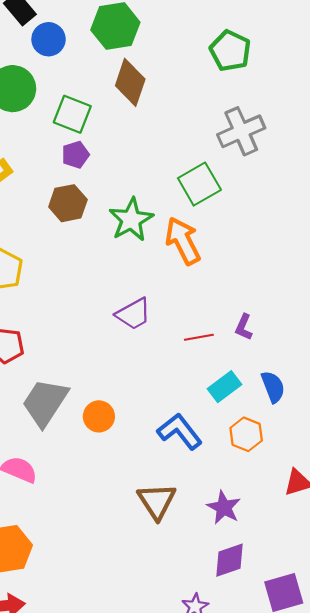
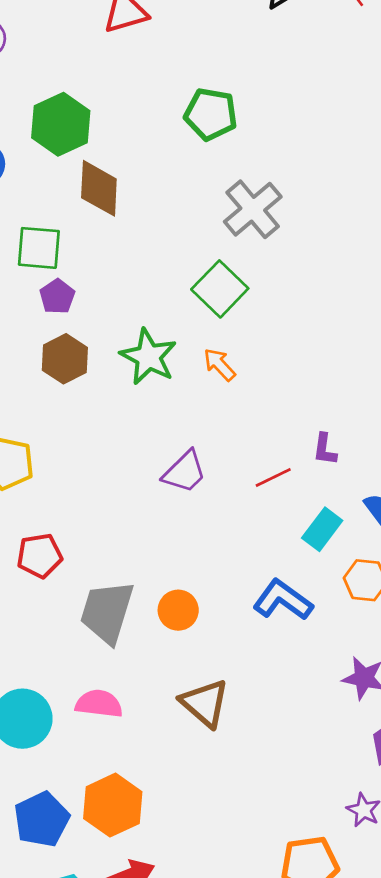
orange arrow: (183, 241) -> (219, 365), size x0.6
brown triangle: (157, 501) -> (205, 703), moved

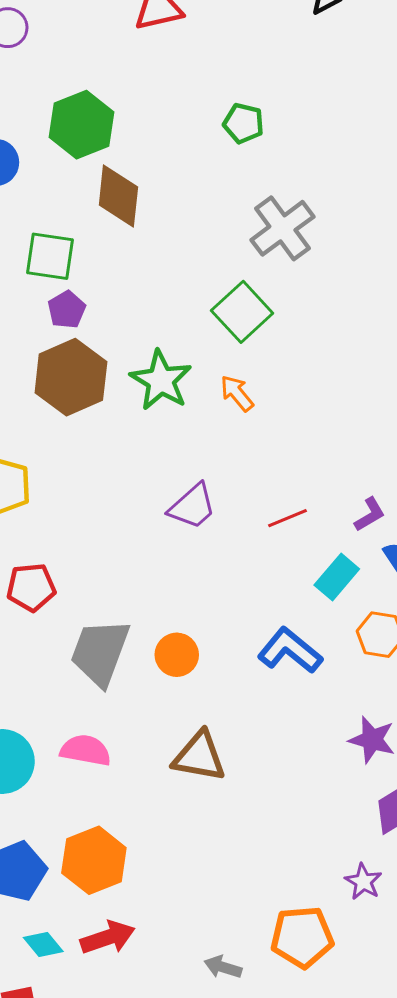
green pentagon: (211, 114) -> (243, 123), size x0.7
brown hexagon: (65, 359) -> (71, 377), size x1.4
purple L-shape: (325, 449) -> (370, 514), moved, turned -132
brown triangle: (205, 703) -> (199, 756), turned -34

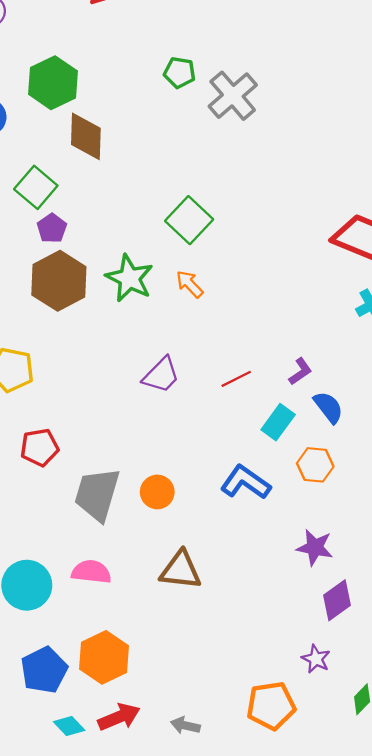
gray cross: (282, 228) -> (233, 96), moved
green square: (50, 256) -> (36, 187), turned 36
gray arrow: (223, 967) -> (185, 725), moved

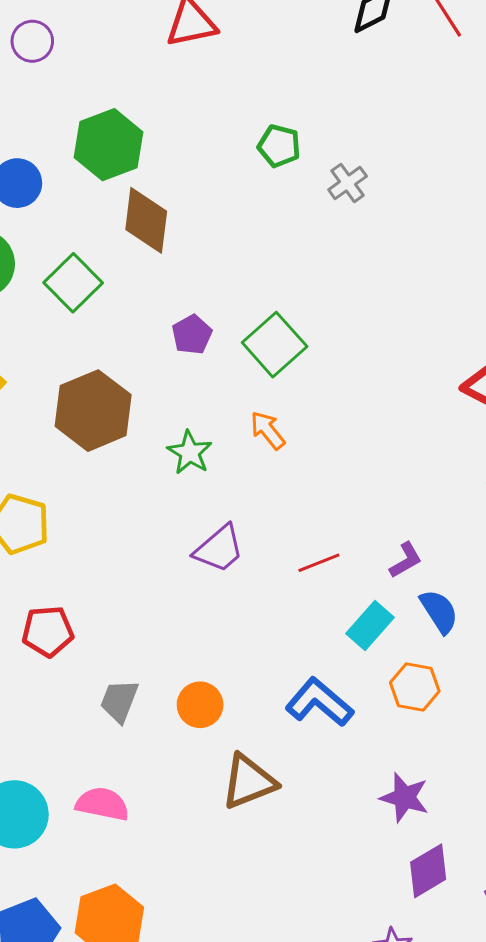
gray cross: (233, 96) -> (348, 183), size x0.6
purple pentagon: (52, 228) -> (192, 335), moved
green star: (130, 278) -> (190, 453), moved, size x0.7
gray trapezoid: (97, 494) -> (119, 701), size x0.6
brown triangle: (181, 570) -> (249, 782), moved, turned -33

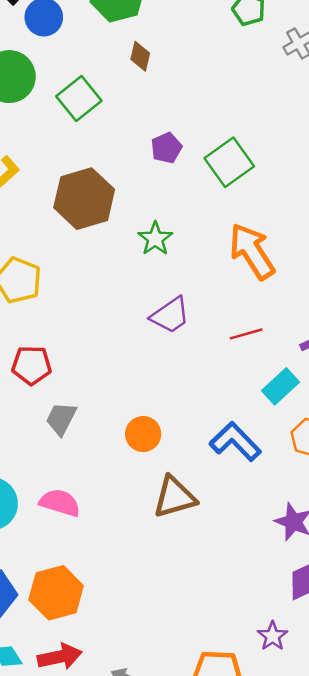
brown diamond: (146, 220) -> (140, 56), size x0.6
orange arrow: (268, 430) -> (252, 251), moved, size x1.8
gray trapezoid: (119, 701) -> (61, 419), moved

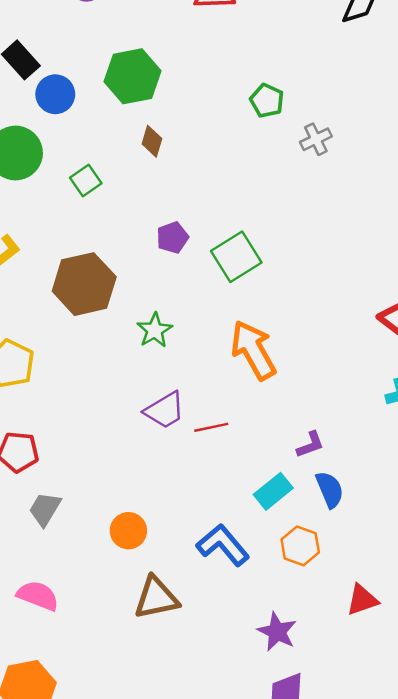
green square: (79, 99) -> (86, 181), size x0.7
red line: (246, 334) -> (211, 427), moved

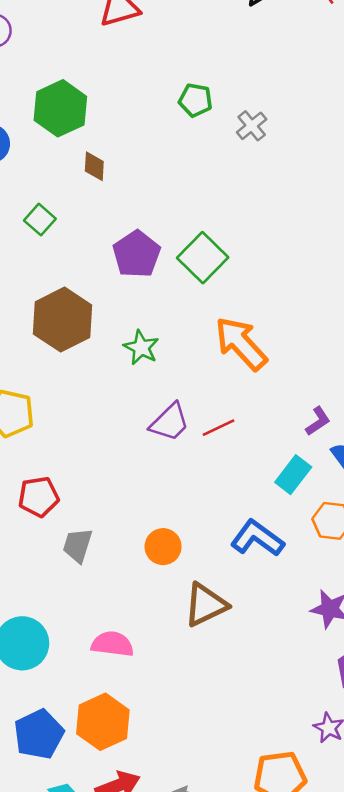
purple pentagon: (172, 238) -> (137, 254), size x1.5
pink semicircle: (38, 596) -> (112, 644), moved

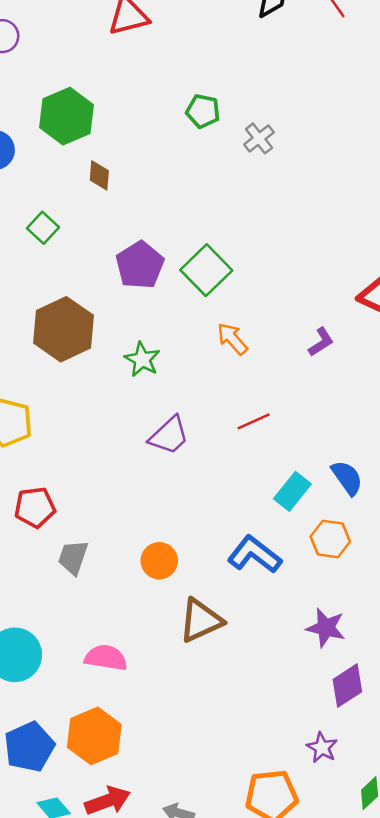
orange arrow: (241, 343) -> (232, 339), moved, size x0.6
purple L-shape: (318, 421) -> (321, 342), moved
red line: (219, 428) -> (254, 421), moved

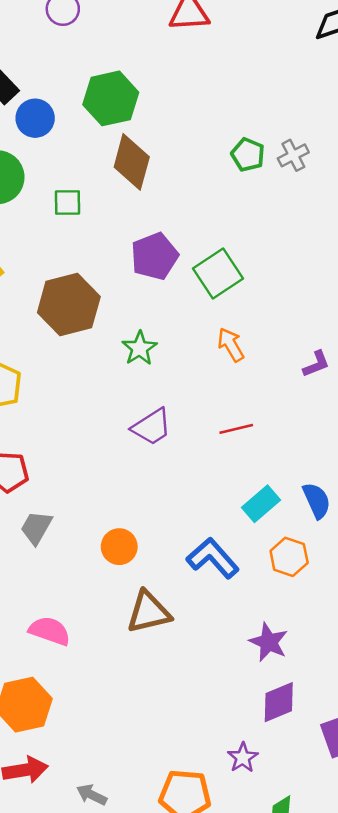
green pentagon: (203, 111) -> (248, 155), moved
brown diamond: (99, 175) -> (132, 162), size x1.8
green square: (43, 228) -> (68, 202), turned 36

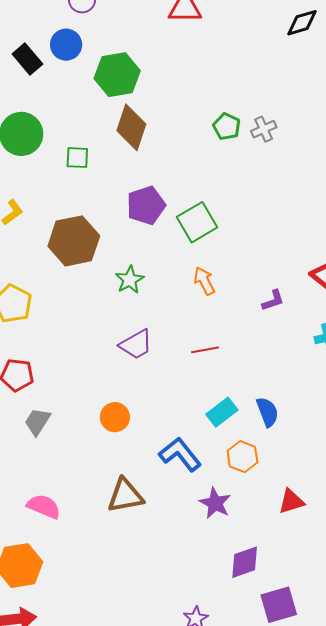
blue circle: (35, 118) -> (66, 45), moved
orange circle: (119, 547) -> (115, 417), moved
purple star: (269, 642) -> (215, 503), moved
purple diamond: (279, 702) -> (245, 562), moved

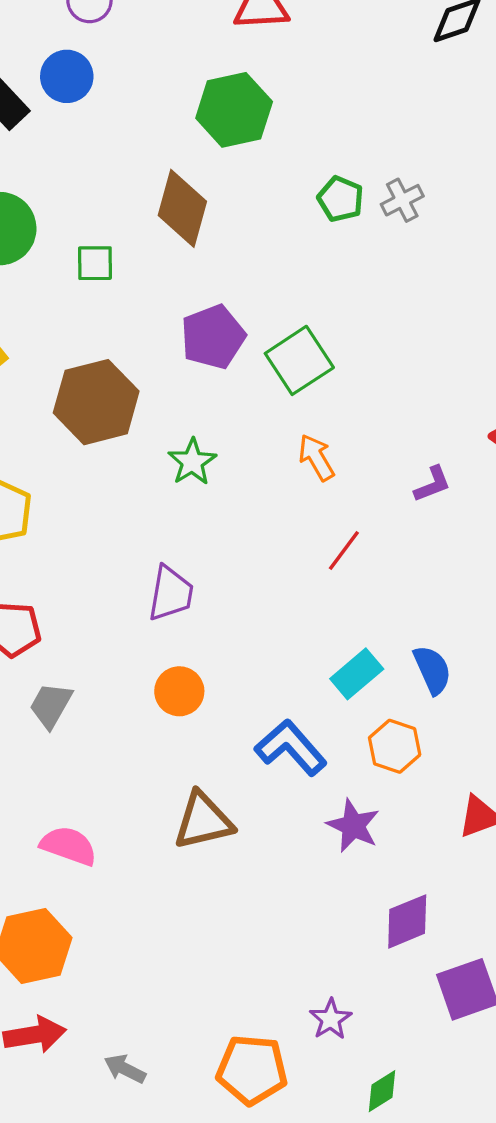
green hexagon: (117, 75) -> (234, 110), moved
purple trapezoid: (136, 344) -> (171, 593), moved, turned -48
red line: (205, 350) -> (344, 551), moved, turned -40

